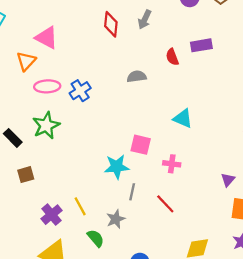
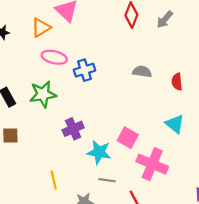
red semicircle: (172, 57) -> (177, 82), moved
pink cross: (172, 164) -> (152, 164), size x1.8
gray line: (132, 192) -> (107, 180), turned 70
purple cross: (52, 215) -> (73, 129), moved

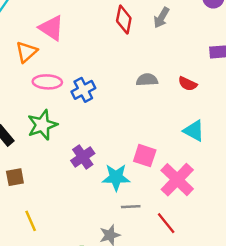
red semicircle: (177, 82) -> (188, 84), turned -49
pink cross: (152, 164) -> (177, 180), turned 32
yellow line: (54, 180) -> (31, 221), moved

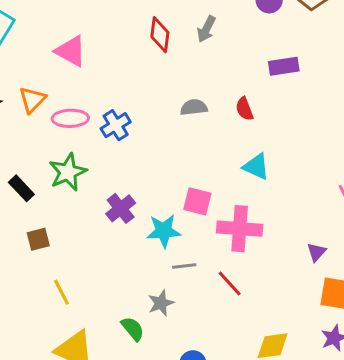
orange triangle: (27, 52) -> (32, 100), moved
red semicircle: (188, 84) -> (244, 109), turned 48
pink cross: (177, 180) -> (240, 229), turned -36

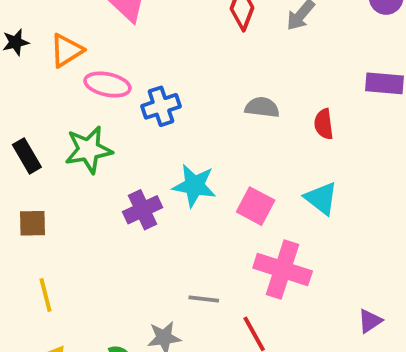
pink square: (197, 201) -> (256, 206), moved
cyan star: (164, 231) -> (194, 186), moved

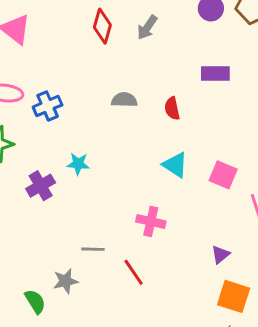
cyan star: (194, 186) -> (78, 164), size x0.7
pink square: (256, 206) -> (223, 175), moved
pink cross: (283, 269) -> (151, 221), size x0.7

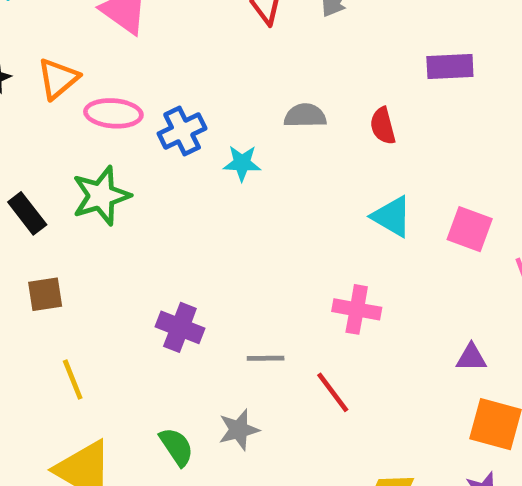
cyan star: (78, 164) -> (242, 163), moved
purple cross: (41, 186) -> (180, 327), moved, turned -36
purple triangle: (220, 255) -> (471, 358), turned 42
gray star: (66, 281) -> (239, 430), moved

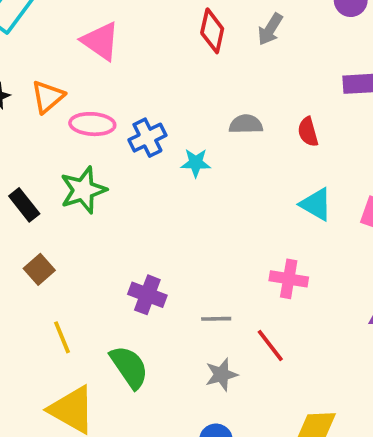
brown square: (45, 294) -> (39, 269), turned -32
gray star: (239, 430) -> (221, 375), moved
green semicircle: (176, 447) -> (129, 367), moved, size x1.4

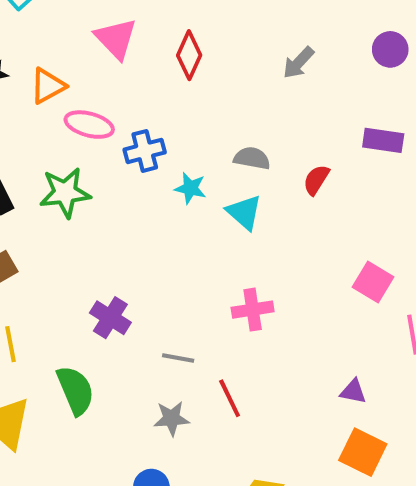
red diamond: (212, 31) -> (189, 55), moved
red semicircle: (308, 132) -> (316, 180), turned 36
cyan triangle: (316, 204) -> (244, 212), moved
pink cross: (289, 279) -> (253, 310), moved, turned -30

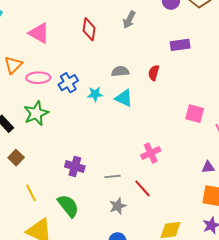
red diamond: (189, 55) -> (89, 29), moved
pink cross: (253, 310) -> (151, 153), moved
purple triangle: (353, 391) -> (208, 167), moved

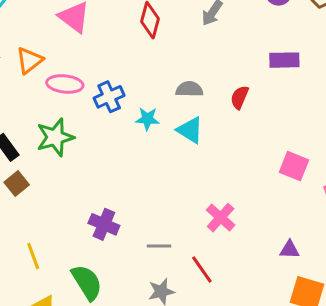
pink cross: (151, 153) -> (221, 218), turned -30
brown square: (16, 158) -> (17, 184), moved
purple triangle: (208, 167) -> (289, 250), moved

